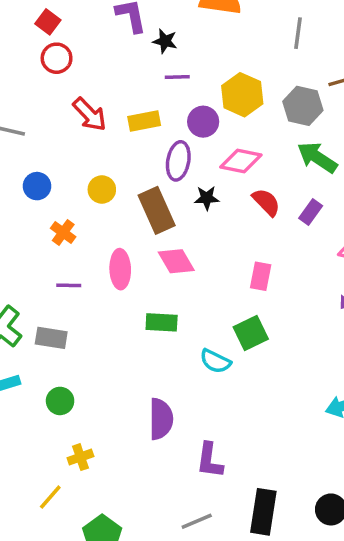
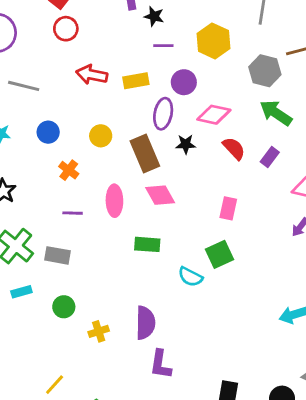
yellow hexagon: (242, 95) -> (213, 41), moved
red arrow: (89, 114) -> (92, 75), turned 144
yellow cross: (80, 457) -> (99, 331), moved
purple L-shape: (210, 460) -> (161, 364), moved

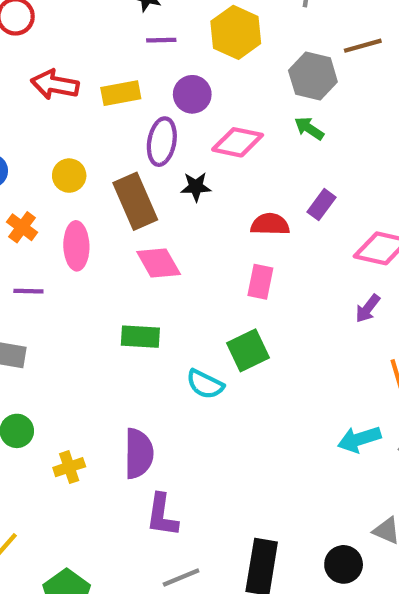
green arrow: (276, 113) -> (309, 128), moved, size x0.6
red semicircle: (234, 148) -> (270, 224), moved, turned -45
pink ellipse: (114, 201) -> (76, 246), moved

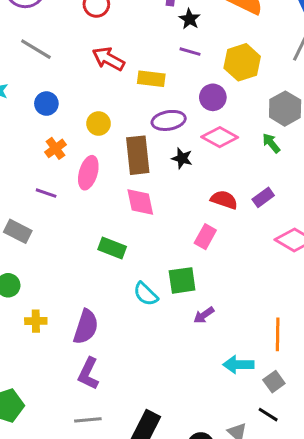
purple circle: (192, 94) -> (213, 97), moved
purple ellipse: (162, 142) -> (169, 120), turned 52
purple arrow: (368, 308) -> (204, 315), moved

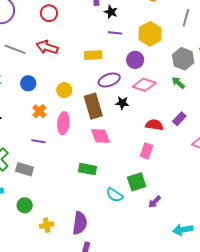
red arrow: (108, 59) -> (47, 47), moved

